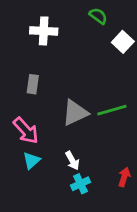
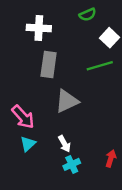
green semicircle: (98, 16) -> (88, 15), turned 119
gray rectangle: (33, 84) -> (49, 65), moved, size x1.5
green line: (112, 110) -> (100, 66), moved

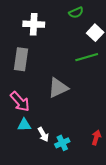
gray rectangle: (49, 65) -> (21, 59), moved
cyan triangle: (28, 144) -> (24, 125), turned 40
white arrow: (64, 144) -> (43, 134), moved

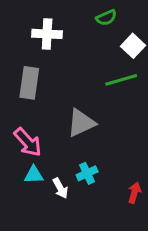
cyan cross: (62, 143) -> (87, 173), moved

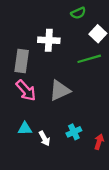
white cross: (47, 34) -> (49, 40), moved
pink arrow: (28, 142) -> (26, 90), moved
cyan cross: (87, 173) -> (74, 132), moved

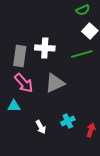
green semicircle: (78, 13) -> (83, 10), moved
white cross: (49, 40) -> (45, 48), moved
cyan triangle: (25, 129) -> (14, 106), moved

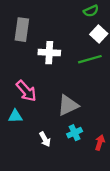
gray rectangle: (20, 56) -> (22, 30), moved
gray triangle: (55, 83) -> (68, 105), moved

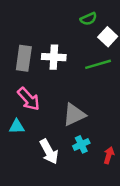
green semicircle: (91, 11) -> (88, 19), moved
gray rectangle: (22, 30) -> (24, 58), moved
white arrow: (45, 139) -> (49, 152), size x1.5

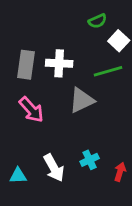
gray triangle: (74, 115) -> (82, 100), moved
cyan triangle: (17, 127) -> (18, 176), moved

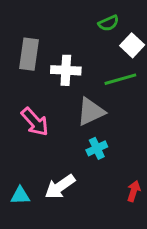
gray rectangle: (26, 65) -> (29, 54), moved
cyan cross: (90, 160) -> (97, 148), moved
white arrow: (54, 168) -> (60, 187), turned 84

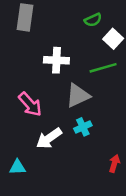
gray rectangle: (29, 54) -> (25, 17), moved
white arrow: (60, 187) -> (49, 138), moved

